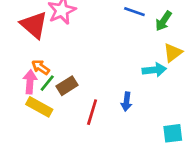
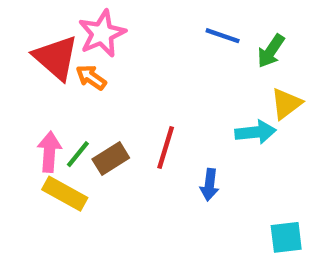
orange arrow: (41, 67) -> (91, 77), moved
red line: (92, 112) -> (166, 147), moved

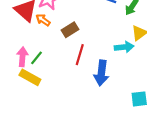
brown rectangle: (111, 158) -> (70, 30), moved
blue arrow: (209, 185) -> (101, 73), size x1.6

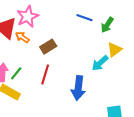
cyan arrow: (124, 47) -> (100, 63), turned 144
red line: (80, 55) -> (45, 74), moved

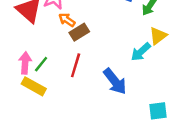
orange arrow: (22, 37) -> (67, 20), moved
blue arrow: (78, 88) -> (115, 81), turned -45

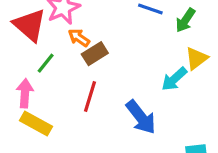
green line: (41, 64) -> (46, 63), moved

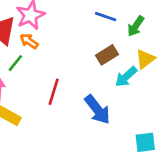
orange arrow: (79, 38) -> (29, 41), moved
brown rectangle: (95, 54) -> (107, 55), moved

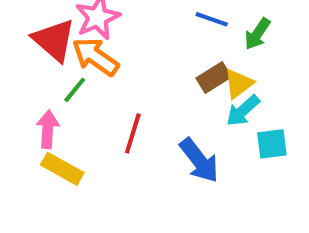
orange arrow: (29, 41) -> (95, 57), size x1.6
yellow triangle: (145, 59) -> (239, 84), moved
cyan square: (145, 142) -> (272, 144), moved

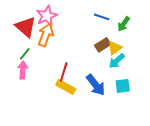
orange arrow: (95, 57) -> (46, 35), turned 75
green line: (75, 90) -> (25, 54), moved
cyan square: (272, 144) -> (123, 86), moved
yellow rectangle: (62, 169) -> (66, 87), moved

